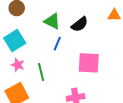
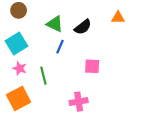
pink square: (89, 63) -> (92, 66), size x0.7

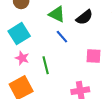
blue line: (60, 47) -> (62, 37), turned -64

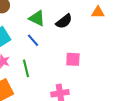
blue line: (62, 37) -> (33, 40), moved

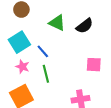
blue line: (33, 40) -> (43, 51), moved

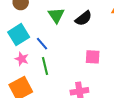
green triangle: (57, 23) -> (56, 15), turned 30

